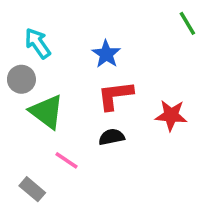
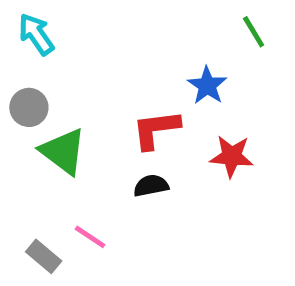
cyan arrow: (38, 43) -> (36, 34), moved
blue star: (106, 54) -> (207, 85), moved
pink line: (67, 160) -> (90, 237), moved

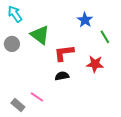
green line: (254, 32) -> (105, 37), moved
blue star: (207, 85) -> (85, 20), moved
green triangle: (63, 151) -> (40, 35), moved

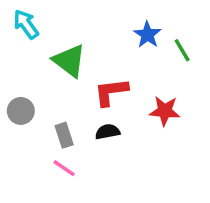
green line: (105, 37) -> (182, 50), moved
gray circle: (12, 44) -> (21, 111), moved
gray rectangle: (18, 105) -> (64, 135), moved, turned 32

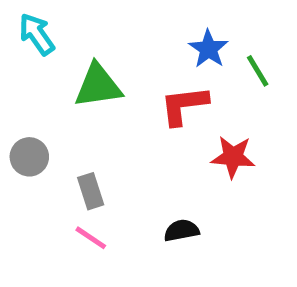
green triangle: (69, 61) -> (98, 86), turned -45
red L-shape: (111, 92) -> (184, 105), moved
black semicircle: (107, 132) -> (181, 230), moved

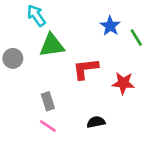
cyan arrow: (37, 34) -> (36, 16), moved
red L-shape: (184, 105) -> (86, 69), moved
gray circle: (29, 157) -> (13, 58), moved

